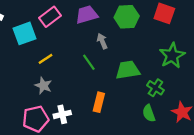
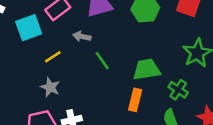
gray arrow: (102, 41) -> (82, 37), moved, turned -56
orange rectangle: (99, 102) -> (135, 100), moved

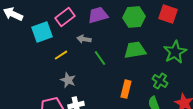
green trapezoid: (147, 69) -> (135, 50), moved
gray star: (50, 87) -> (68, 80), moved

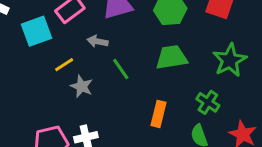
gray star: (68, 80) -> (82, 86), moved

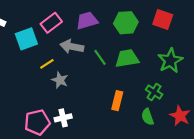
gray arrow: (98, 41) -> (72, 47), size x1.5
green line: (121, 69) -> (100, 57), moved

